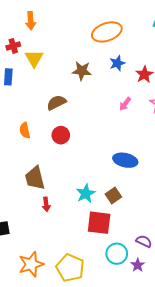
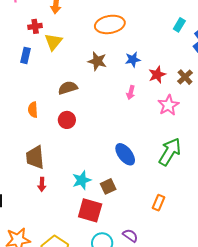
orange ellipse: (107, 32) -> (110, 24), moved
pink arrow: (125, 104) -> (131, 93), moved, turned -32
blue ellipse: (125, 160) -> (125, 154), turned 30

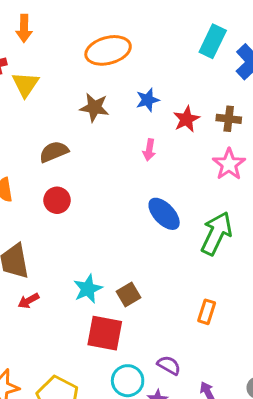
cyan rectangle: (179, 25) -> (213, 41), size x1.5
brown cross: (185, 77) -> (229, 119), turned -35
pink star: (168, 105) -> (229, 164), moved
blue ellipse: (125, 154) -> (164, 214), moved
red arrow: (42, 184) -> (28, 301), turned 64

